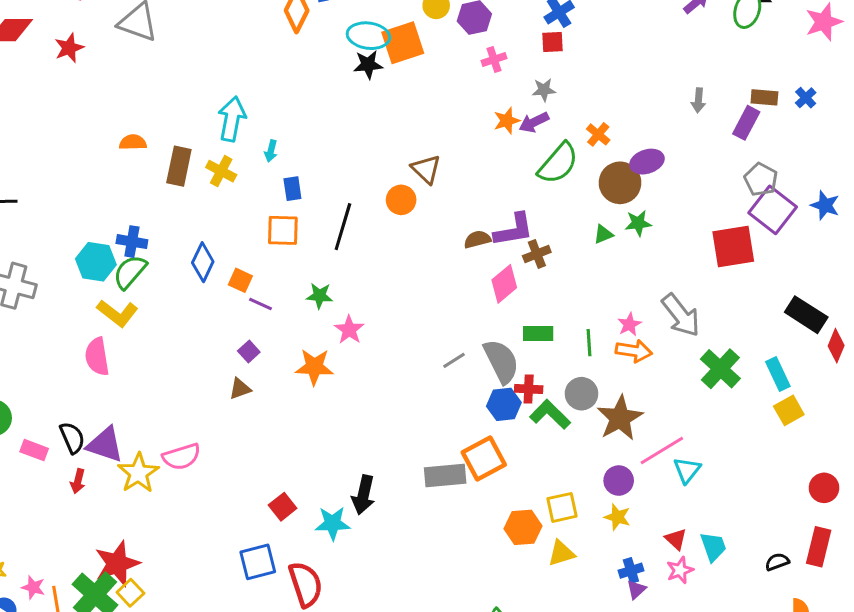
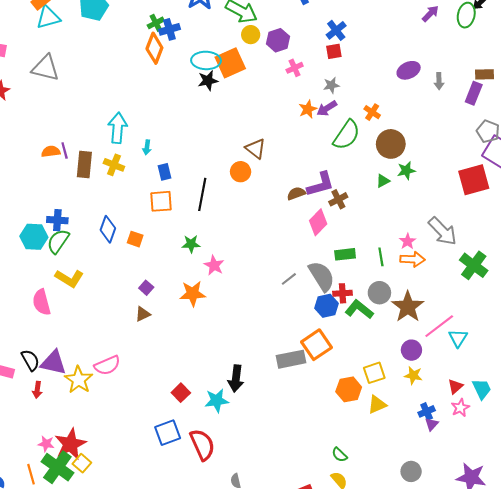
purple ellipse: (647, 162) -> (409, 70), moved
purple line: (261, 304) -> (65, 151), moved, turned 56
yellow L-shape: (117, 313) -> (69, 278), moved
red triangle: (676, 539) -> (455, 386), turned 42
pink star: (33, 587) -> (46, 444), moved

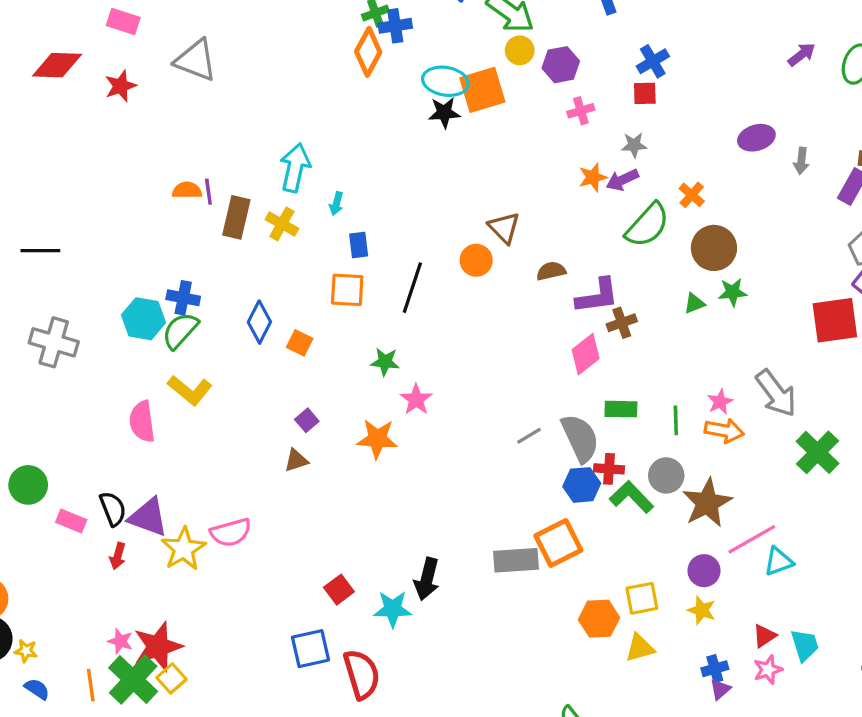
brown semicircle: (296, 193) -> (551, 271), moved
cyan triangle: (458, 338) -> (778, 561), turned 30

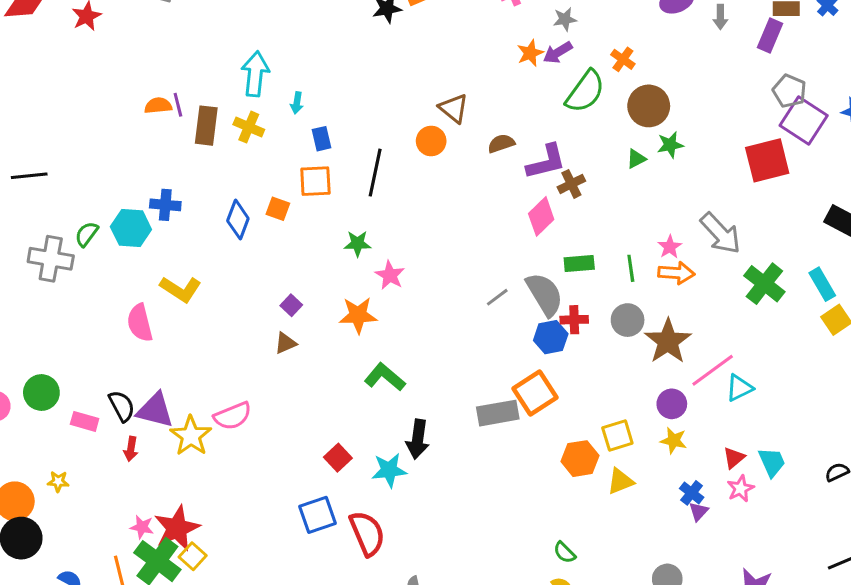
green semicircle: (180, 331) -> (87, 234), moved, size x0.7
orange square: (300, 343) -> (278, 209), moved
green L-shape: (632, 497) -> (385, 377), moved
yellow star: (26, 651) -> (58, 481), moved
blue cross: (715, 669) -> (692, 493), turned -30

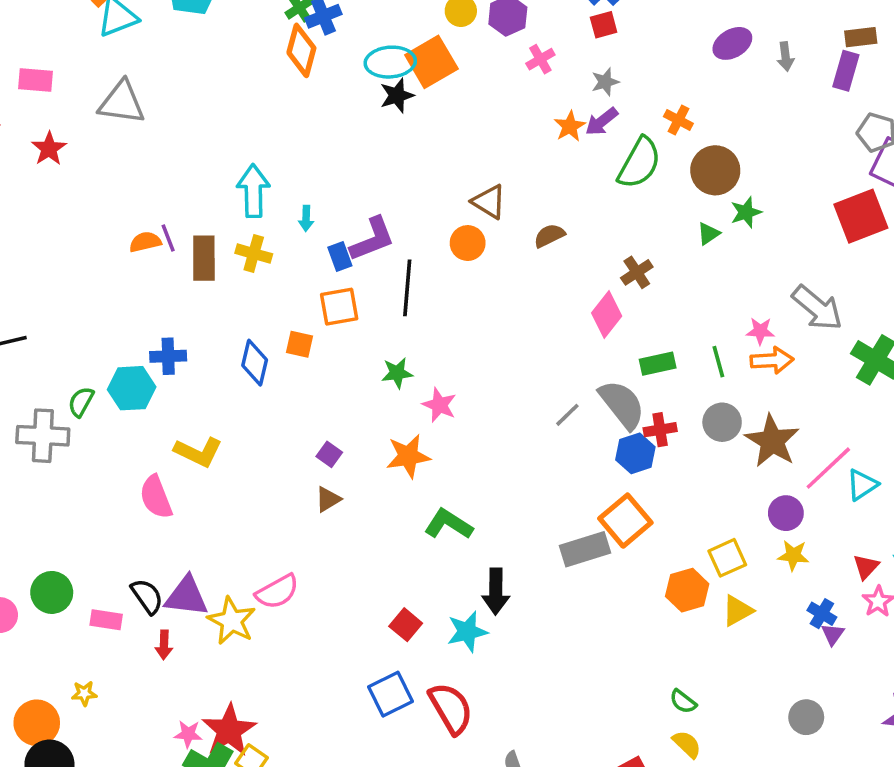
purple L-shape: (546, 162) -> (372, 239), moved
pink star: (670, 247) -> (760, 331), turned -30

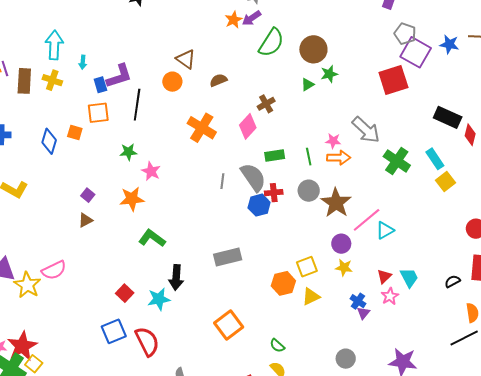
orange cross: (678, 120) -> (202, 128), moved, size x1.8
gray line: (567, 415) -> (222, 181), turned -42
orange square: (625, 521) -> (229, 325), moved

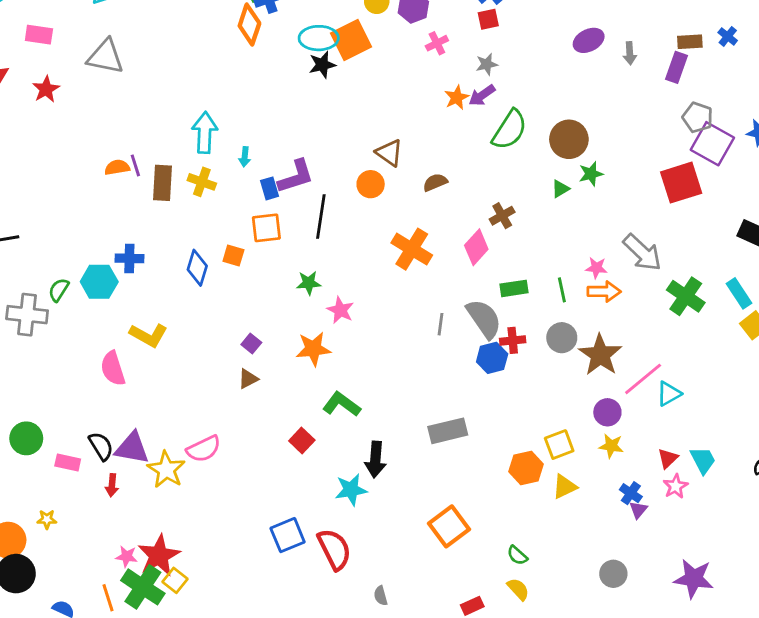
red square: (125, 293) -> (302, 441), moved

